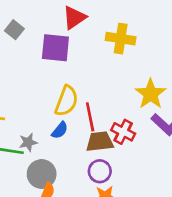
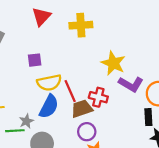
purple square: (55, 48) -> (35, 60), moved, size x0.6
yellow semicircle: (66, 101) -> (49, 83), turned 70
blue semicircle: (60, 130) -> (49, 107), size x1.6

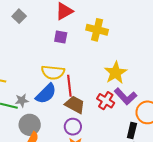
purple square: (35, 60) -> (61, 37), moved
red cross: (98, 97) -> (106, 101), moved
brown trapezoid: (82, 109) -> (75, 105), turned 30

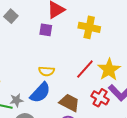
purple square: (61, 37) -> (46, 30), moved
yellow semicircle: (53, 72) -> (46, 71), size x0.7
red line: (69, 86) -> (85, 69), moved, turned 50

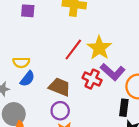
yellow semicircle: (46, 71) -> (21, 62), moved
blue semicircle: (40, 93) -> (27, 79), size x0.7

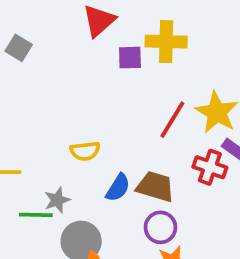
purple square: (28, 11) -> (130, 58), moved
blue semicircle: (27, 79) -> (118, 188), moved

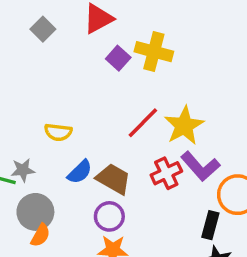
gray square: (19, 48) -> (43, 29), moved
purple square: (130, 58) -> (118, 58), turned 30
red cross: (210, 167) -> (166, 173), turned 32

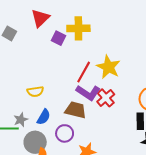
purple L-shape: (200, 166) -> (88, 93), moved
blue semicircle: (80, 172) -> (44, 117), moved
purple circle: (109, 216) -> (65, 133), moved

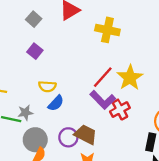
purple square: (59, 38) -> (35, 51), moved
brown trapezoid: (76, 110) -> (86, 135), moved
blue semicircle: (44, 117) -> (56, 103), moved

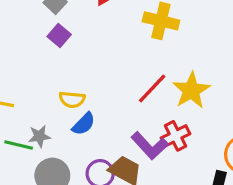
purple square: (35, 51) -> (59, 36), moved
purple L-shape: (103, 100) -> (150, 146), moved

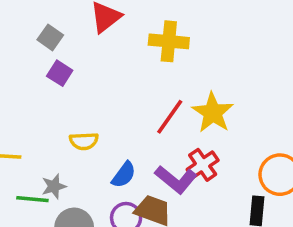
blue semicircle: (84, 124) -> (124, 175), moved

